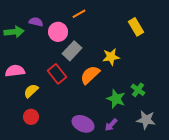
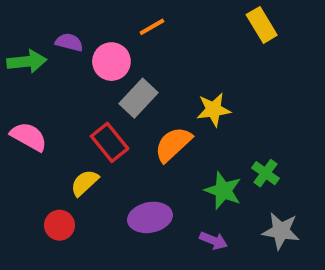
yellow rectangle: (136, 27) -> (262, 25), moved
pink semicircle: (15, 71) -> (29, 137), turned 36
yellow semicircle: (31, 91) -> (85, 183), moved
purple ellipse: (83, 124) -> (150, 217), moved, turned -35
purple arrow: (111, 125) -> (214, 241), turned -112

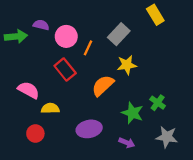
orange line: (152, 27) -> (88, 48), moved, turned -35
gray rectangle: (138, 98) -> (119, 34), moved
pink semicircle: (29, 137) -> (29, 90), moved
red rectangle: (110, 142) -> (65, 70), moved
yellow semicircle: (85, 183) -> (50, 108), turned 42

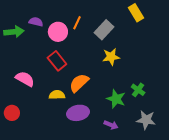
orange line: (88, 48) -> (77, 23), moved
orange semicircle: (103, 86) -> (79, 83), moved
yellow semicircle: (50, 108) -> (57, 95), moved
red circle: (35, 133) -> (12, 113), moved

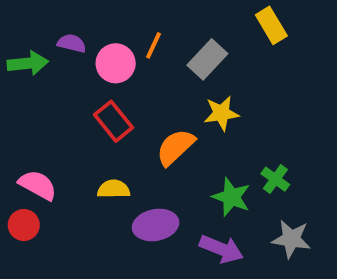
pink semicircle: (25, 79) -> (38, 185), moved
orange semicircle: (79, 83) -> (175, 147), moved
purple arrow: (111, 125) -> (221, 249), size x1.5

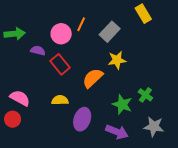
purple semicircle: (72, 43) -> (38, 51), moved
purple ellipse: (156, 225) -> (82, 119), turned -60

